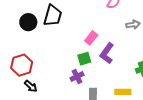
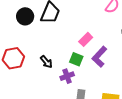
green square: (84, 59) -> (76, 59), turned 32
black arrow: (31, 86) -> (46, 62), moved

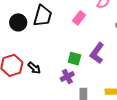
pink rectangle: (86, 39) -> (79, 18), moved
black arrow: (46, 62) -> (34, 68), moved

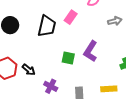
black trapezoid: (43, 16) -> (47, 26), moved
purple cross: (67, 76) -> (51, 86), moved, turned -32

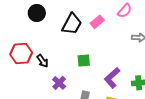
purple L-shape: (90, 51) -> (112, 78), moved
green square: (68, 58) -> (84, 61), turned -32

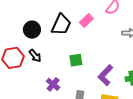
black circle: (37, 13) -> (32, 30), moved
black arrow: (42, 61) -> (35, 56), moved

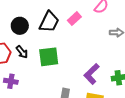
green square: (76, 60) -> (49, 57), moved, size x1.5
purple cross: (53, 84) -> (11, 81), moved, turned -32

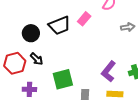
black trapezoid: (49, 22) -> (59, 25), turned 50
green square: (49, 57) -> (63, 79), moved

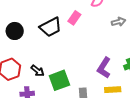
black circle: (31, 33) -> (15, 31), moved
black arrow: (37, 59) -> (38, 71), moved

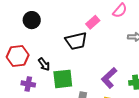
black trapezoid: (51, 27) -> (76, 41), moved

